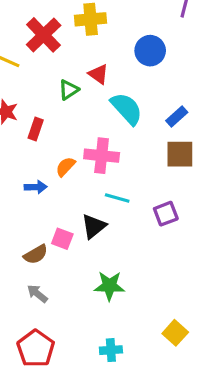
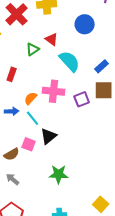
cyan line: (117, 198) -> (33, 118), moved, turned 35
purple square: (166, 214) -> (82, 99), moved

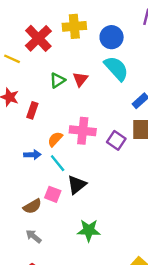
blue circle: (85, 24) -> (112, 37), moved
red triangle: (52, 39) -> (80, 79), moved, turned 32
cyan semicircle: (70, 61) -> (116, 68), moved
purple square: (82, 99) -> (116, 140), turned -35

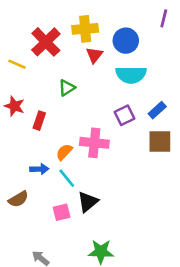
cyan semicircle: (116, 68) -> (131, 75), turned 132
red triangle: (80, 79) -> (94, 55), moved
purple square: (116, 140) -> (124, 115), moved, turned 30
pink square: (53, 194) -> (62, 212), turned -35
brown semicircle: (32, 206) -> (18, 199), moved

